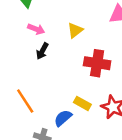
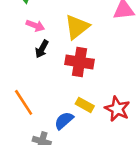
yellow triangle: (75, 30) -> (77, 27), size x1.5
red cross: (97, 63) -> (80, 62), moved

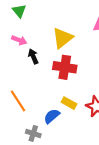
pink arrow: (35, 26) -> (19, 40), moved
black arrow: (42, 49) -> (33, 56), turned 128

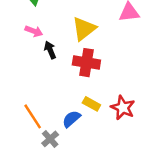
orange line: (18, 101) -> (33, 116), moved
gray cross: (33, 133) -> (50, 139), turned 32

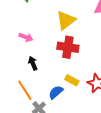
pink arrow: (34, 31) -> (26, 37), moved
black arrow: (50, 50) -> (33, 63), moved

